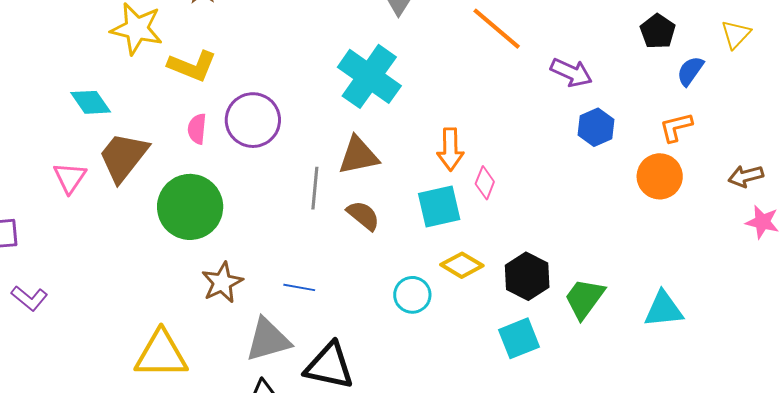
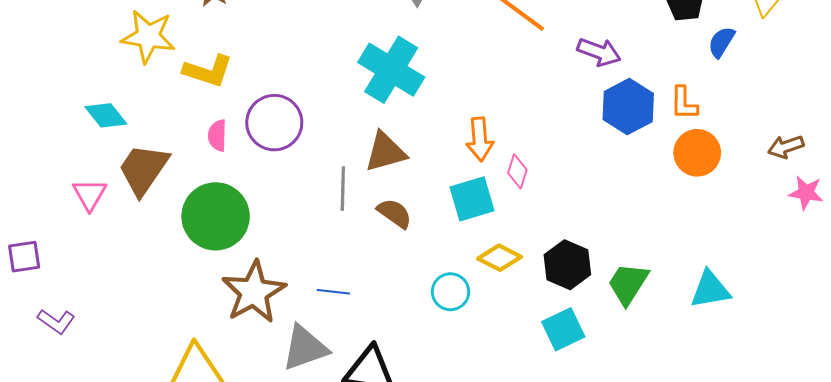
blue hexagon: (596, 127) -> (628, 107), size x1.4
orange L-shape: (676, 127) -> (684, 103), moved, turned -72
brown star: (222, 282) -> (254, 292), size x1.5

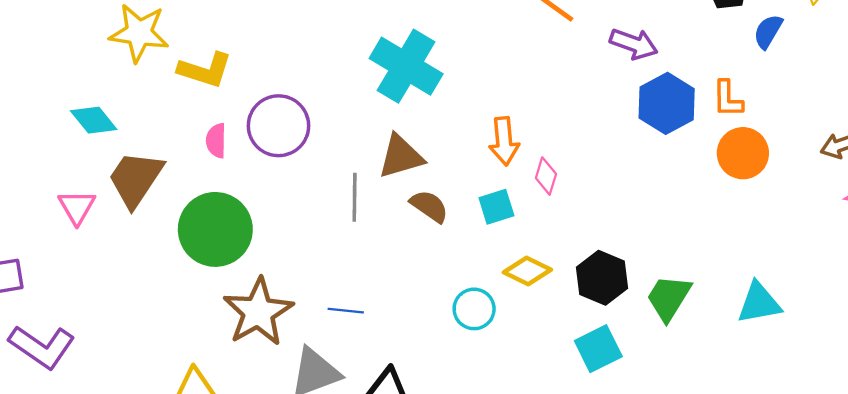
cyan square: (472, 199) -> (496, 207), size x0.7
brown semicircle: (394, 213) -> (429, 206), moved
purple L-shape: (56, 321) -> (42, 347), size x1.6

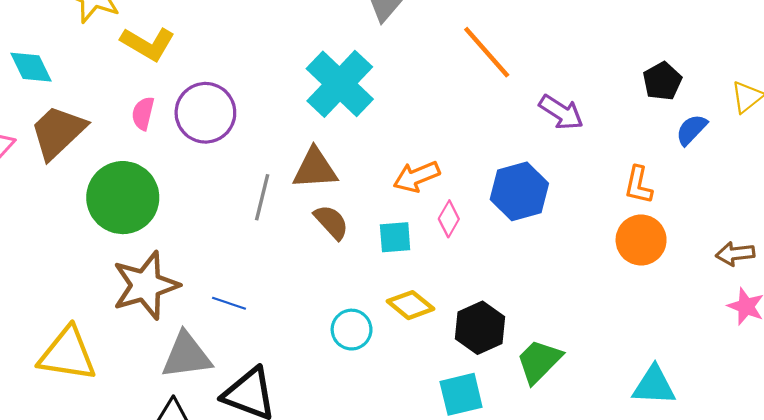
blue hexagon: (667, 103) -> (519, 191), moved
orange arrow: (504, 141) -> (417, 177), turned 60
cyan triangle: (759, 303) -> (654, 386), moved

